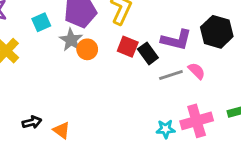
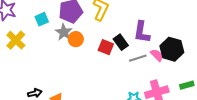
black hexagon: (217, 32) -> (172, 49), moved
purple L-shape: (176, 40) -> (142, 32), turned 85
red square: (128, 47) -> (106, 47), moved

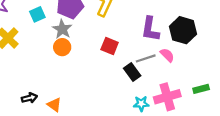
orange circle: (76, 39) -> (62, 47), moved
black rectangle: (121, 42) -> (132, 72), moved
black hexagon: (172, 49) -> (183, 30), moved

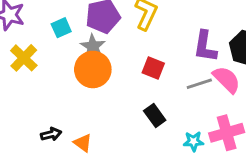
orange circle: (62, 47) -> (93, 69), size x1.6
pink semicircle: (167, 55) -> (227, 80), size x1.5
black rectangle: (132, 72) -> (155, 115), moved

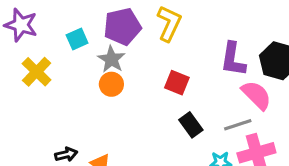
orange circle: (93, 69) -> (111, 84), size x0.6
gray line: (199, 84) -> (238, 125), moved
black rectangle: (155, 115) -> (191, 125), moved

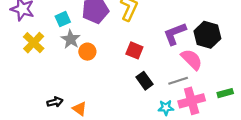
gray star: (111, 59) -> (71, 39), moved
purple L-shape: (233, 59) -> (175, 34), turned 60

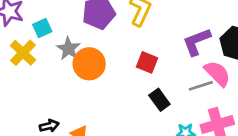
cyan square: (63, 19) -> (42, 28), moved
orange circle: (87, 52) -> (89, 64), size x1.5
gray line: (178, 81) -> (201, 86), moved

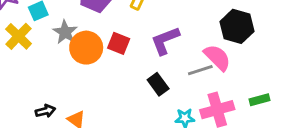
purple L-shape: (197, 42) -> (165, 41), moved
red square: (147, 62) -> (119, 43), moved

